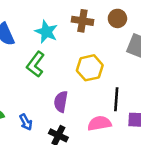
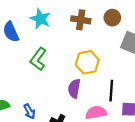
cyan star: (46, 32) -> (40, 19), moved
purple semicircle: (61, 102) -> (74, 89), moved

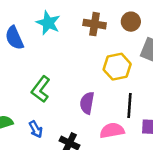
green L-shape: (38, 59) -> (41, 89), moved
yellow hexagon: (87, 62) -> (117, 67), moved

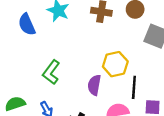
yellow hexagon: (117, 67) -> (115, 64), moved

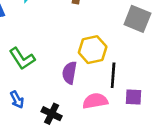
green L-shape: (51, 72) -> (22, 59), turned -70

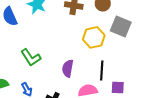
yellow hexagon: (93, 50) -> (94, 37), moved

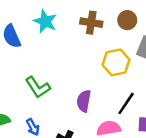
black line: (102, 70) -> (126, 103), turned 30

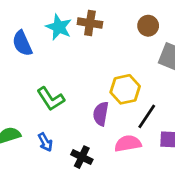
brown cross: (91, 23) -> (90, 23), moved
yellow hexagon: (116, 62) -> (125, 89), moved

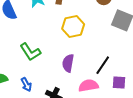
yellow hexagon: (125, 89) -> (73, 26), moved

